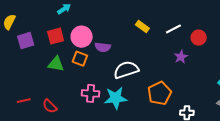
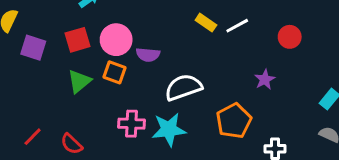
white line: (173, 29) -> (237, 26), moved
purple square: (26, 41) -> (33, 48), turned 36
purple star: (181, 57) -> (265, 79), moved
green triangle: (56, 64) -> (79, 81), turned -48
red line: (24, 101) -> (33, 137), turned -32

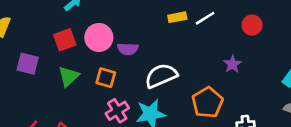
yellow rectangle: (206, 23) -> (177, 17), turned -42
purple square: (33, 48) -> (28, 64), moved
orange square: (114, 72) -> (106, 78), moved
pink cross: (131, 124) -> (117, 111), turned -30

